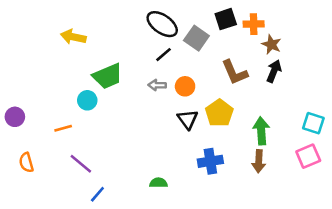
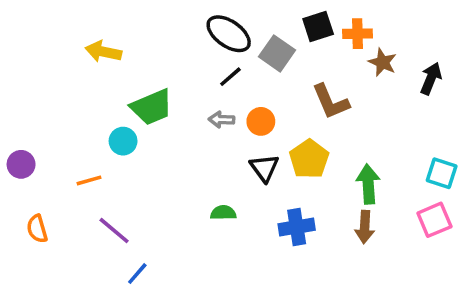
black arrow: (274, 71) -> (431, 78), moved
green semicircle: (158, 183) -> (223, 213), moved

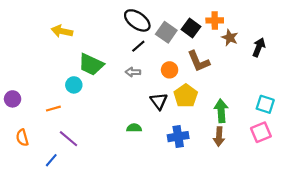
black square: (318, 27) -> (191, 28), moved, turned -36
green trapezoid: (152, 107) -> (91, 65), turned 48
orange circle: (261, 121) -> (170, 70), moved
blue line: (137, 274) -> (51, 160), moved

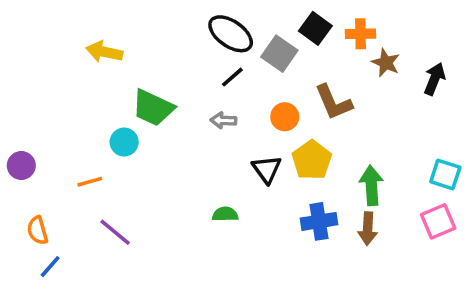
black square: (191, 28) -> (315, 28), moved
blue cross: (178, 137) -> (319, 221), moved
blue line: (51, 160) -> (50, 267), moved

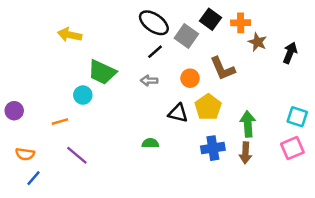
black triangle: (267, 169) -> (178, 113), turned -40
orange semicircle: (38, 230) -> (25, 154), turned -66

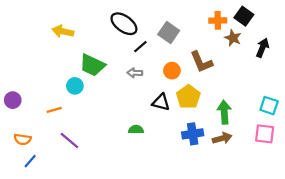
black square: (210, 19) -> (244, 16), moved
black ellipse: (154, 23) -> (124, 24), moved
pink square: (292, 148) -> (265, 134), turned 30
brown arrow: (245, 153) -> (222, 138), turned -108

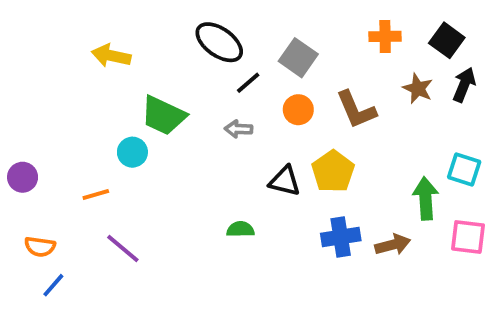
black square: (244, 16) -> (447, 40), moved
brown star: (233, 38) -> (418, 88), moved
orange circle: (172, 71) -> (298, 110), moved
cyan square: (269, 106) -> (464, 169), moved
green arrow: (224, 112) -> (426, 198), moved

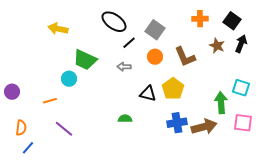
brown arrow: (393, 245) -> (204, 127), size x1.4
orange semicircle: (40, 247) -> (21, 128), turned -91

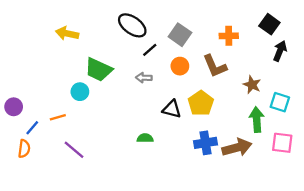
orange cross: (200, 19) -> (229, 36), moved
brown star: (217, 46) -> (252, 85), moved
blue line: (28, 148) -> (32, 128), moved

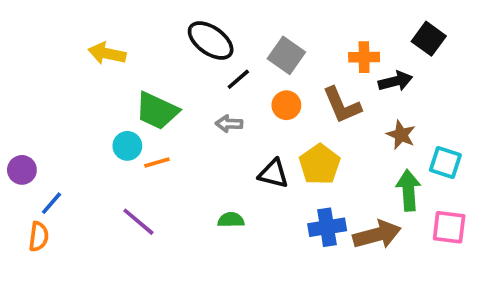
black arrow: (280, 51) -> (395, 81), moved, turned 54
orange line: (58, 117) -> (157, 163), moved
purple line: (74, 150) -> (138, 222), moved

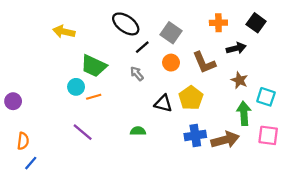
orange cross: (364, 57) -> (218, 23), moved
gray arrow: (229, 124) -> (137, 74), turned 48
blue line: (52, 203) -> (31, 163), moved

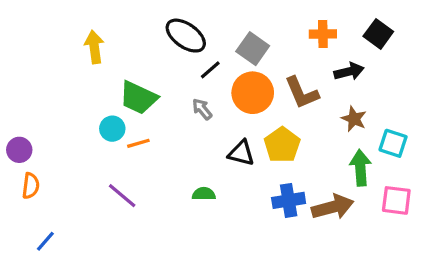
yellow arrow: (64, 32) -> (94, 47), turned 70
orange circle: (171, 63) -> (253, 93), size x1.6
orange semicircle: (23, 141) -> (31, 186), moved

